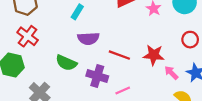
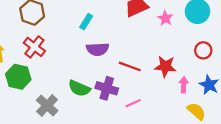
green semicircle: (66, 63) -> (79, 88), moved
pink arrow: (171, 73) -> (184, 85), turned 48

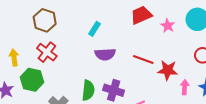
red line: (130, 66) -> (143, 60), moved
green semicircle: (79, 88) -> (88, 90), turned -108

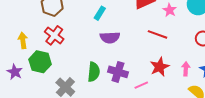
red line: (143, 60) -> (157, 34), moved
red star: (168, 70) -> (159, 67), moved, turned -30

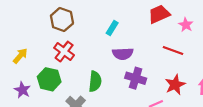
yellow arrow: (23, 41) -> (20, 56), moved, turned 49
green semicircle: (94, 72) -> (95, 81), moved
purple cross: (118, 72) -> (136, 78), moved

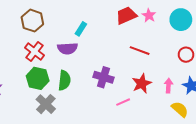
pink star: (186, 25) -> (149, 15), moved
purple semicircle: (123, 54) -> (67, 48), moved
green hexagon: (49, 79) -> (38, 78), moved

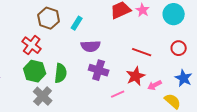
brown hexagon: (32, 21) -> (49, 18), moved
purple semicircle: (67, 48) -> (91, 46), moved
red line: (140, 51) -> (142, 52), moved
pink arrow: (168, 86) -> (155, 85), moved, turned -120

